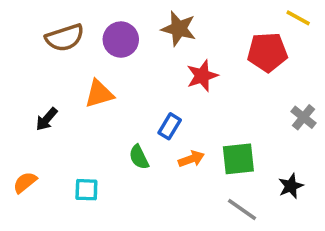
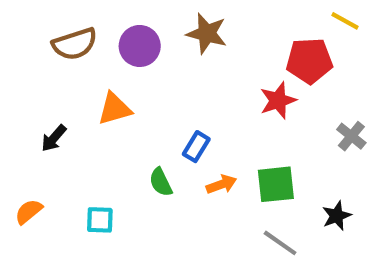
red star: (202, 76) -> (278, 100), moved

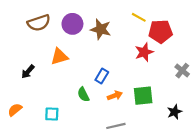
yellow line: (345, 21) -> (139, 17), moved
brown star: (207, 33) -> (101, 29), moved
gray line: (280, 243) -> (116, 126), moved, turned -48

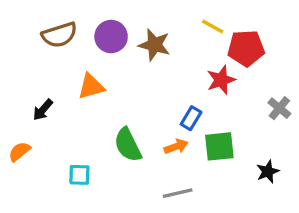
blue rectangle: (102, 76) -> (191, 118), moved
green semicircle: (83, 94) -> (128, 145), size x1.5
orange semicircle: (15, 110) -> (19, 151), moved

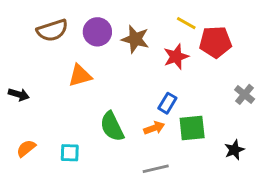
red star: (221, 80) -> (176, 57), moved
black arrow: (43, 110) -> (19, 94), moved, turned -114
orange semicircle: (19, 151) -> (26, 148), moved

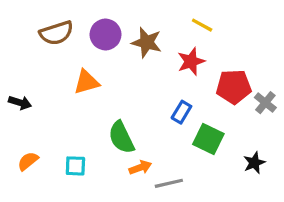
red pentagon: (215, 42) -> (234, 87), moved
orange arrow: (154, 128) -> (140, 167), moved
green square: (192, 128) -> (208, 139), turned 32

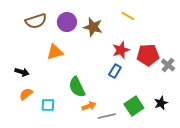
red star: (191, 61) -> (121, 50), moved
black arrow: (20, 103) -> (22, 72), moved
green square: (208, 139) -> (134, 106), moved, turned 30
orange semicircle: (28, 161) -> (26, 94), moved

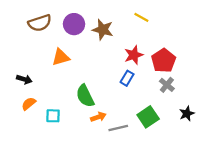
red pentagon: (148, 55) -> (164, 61), turned -30
gray cross: (168, 65) -> (167, 85), moved
black star: (161, 103) -> (187, 114), moved

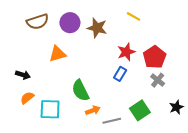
cyan square: (53, 116) -> (50, 109), size x1.5

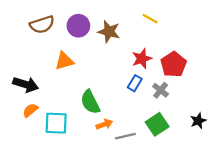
black arrow: (23, 75) -> (26, 84), size x1.5
gray cross: (158, 80) -> (161, 90), moved

